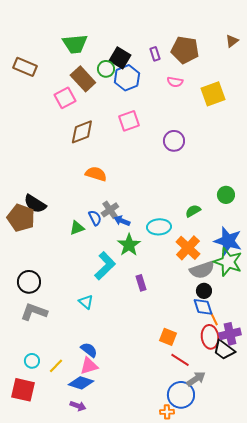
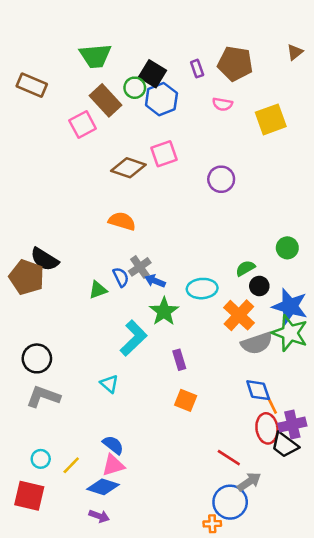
brown diamond: (82, 132) -> (128, 168), moved, turned 40
black circle: (204, 291) -> (259, 286), moved
orange square: (168, 337) -> (186, 400), moved

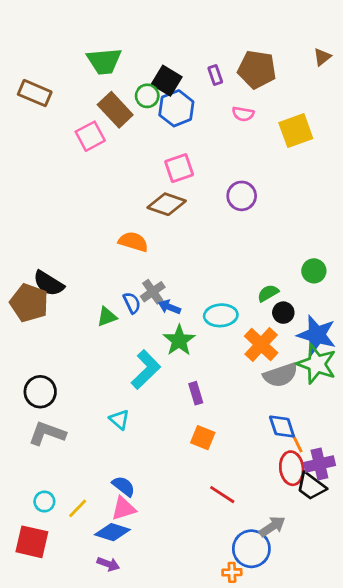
brown diamond: (128, 168) -> (167, 204), moved
red line: (229, 458) -> (222, 495), moved

